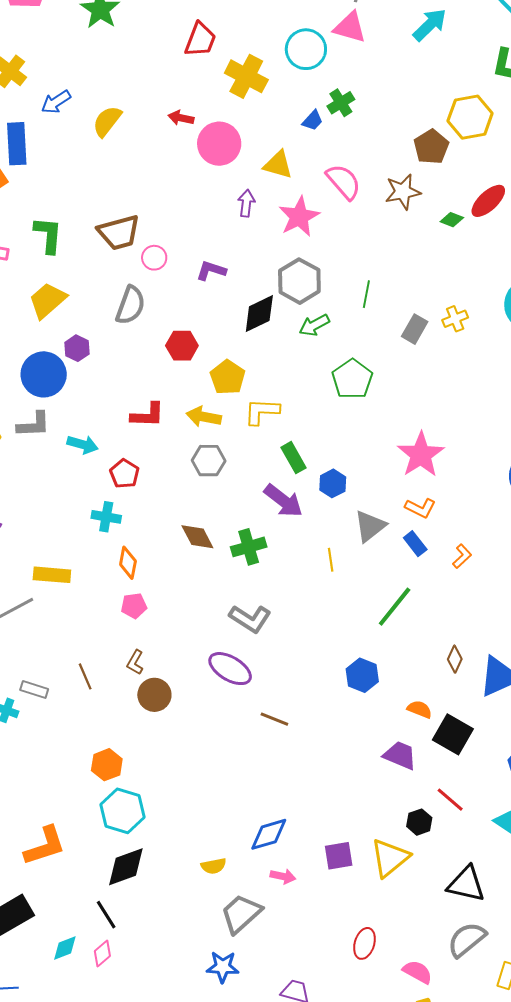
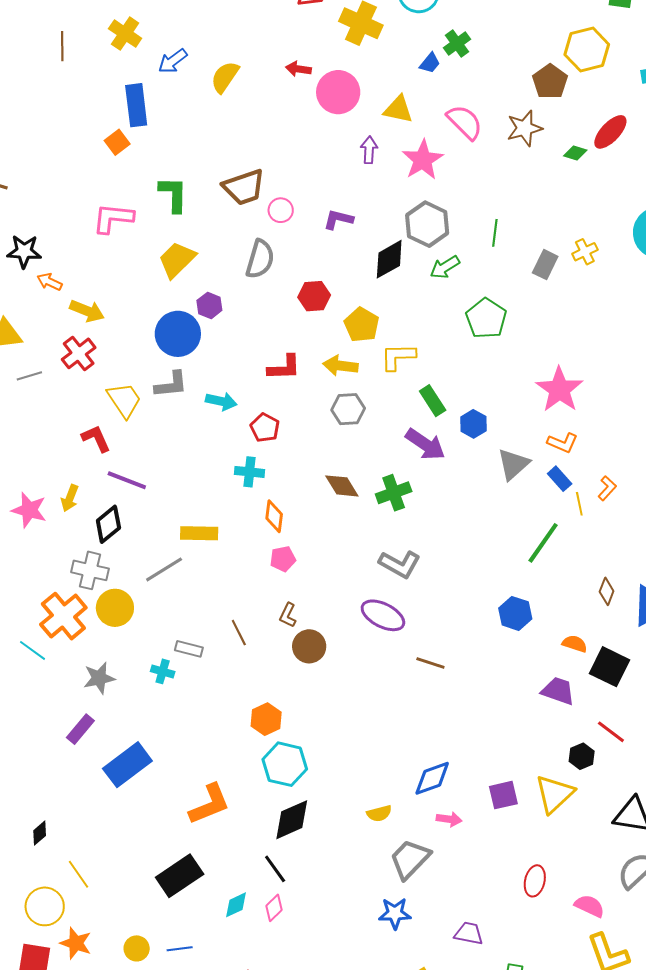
yellow line: (331, 560) -> (579, 504), moved

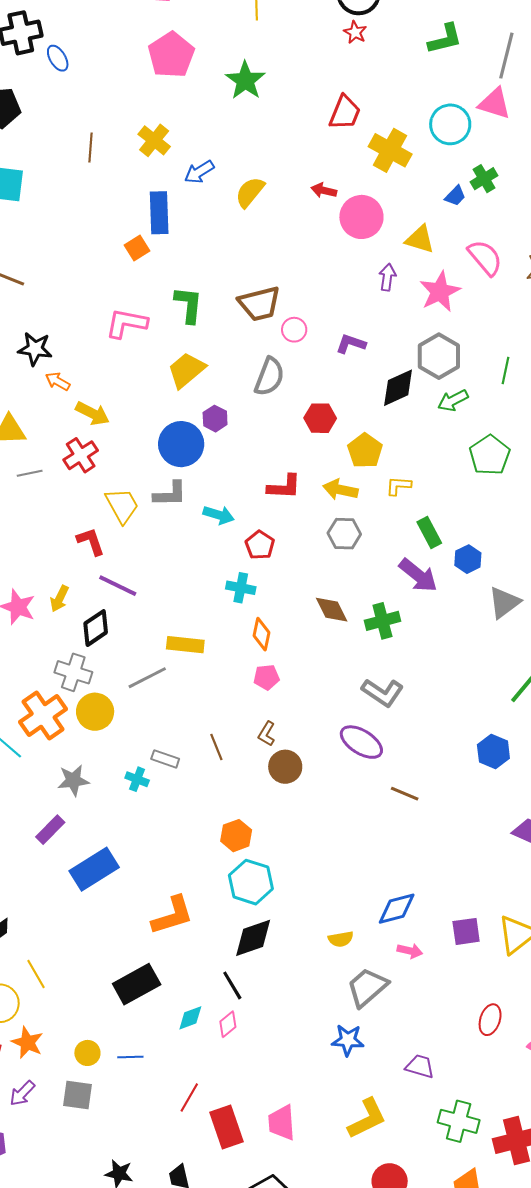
yellow L-shape: (398, 357) -> (398, 486), size x0.7

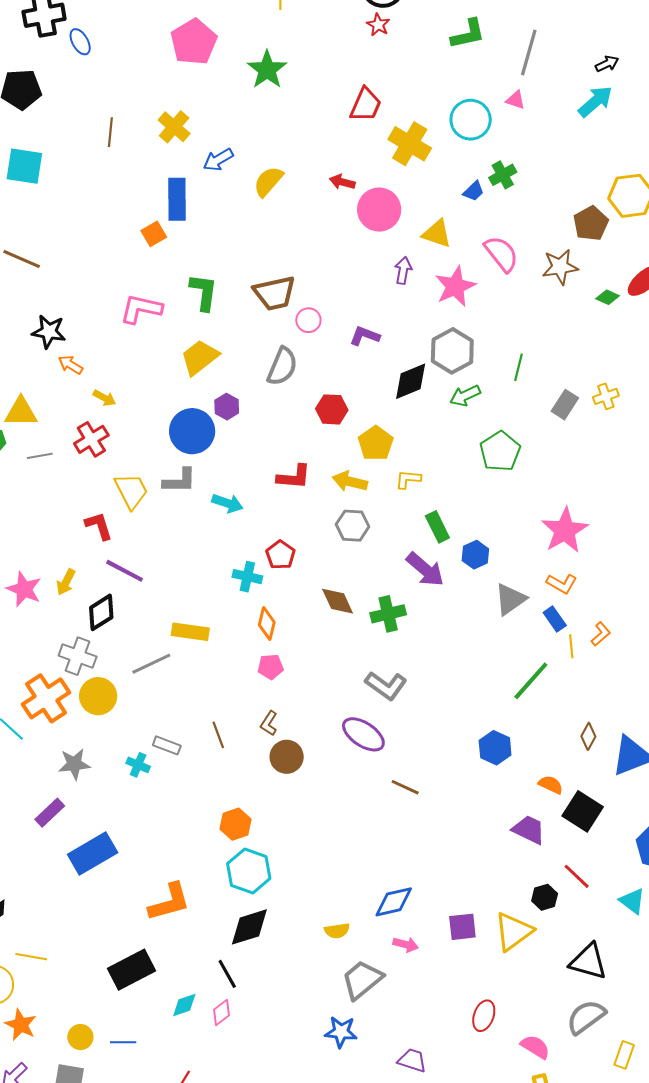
pink triangle: (495, 103) -> (516, 100), size x0.6
yellow arrow: (93, 413) -> (104, 398), size x0.7
red pentagon: (260, 545) -> (281, 555), moved
yellow line: (36, 974) -> (31, 957), turned -52

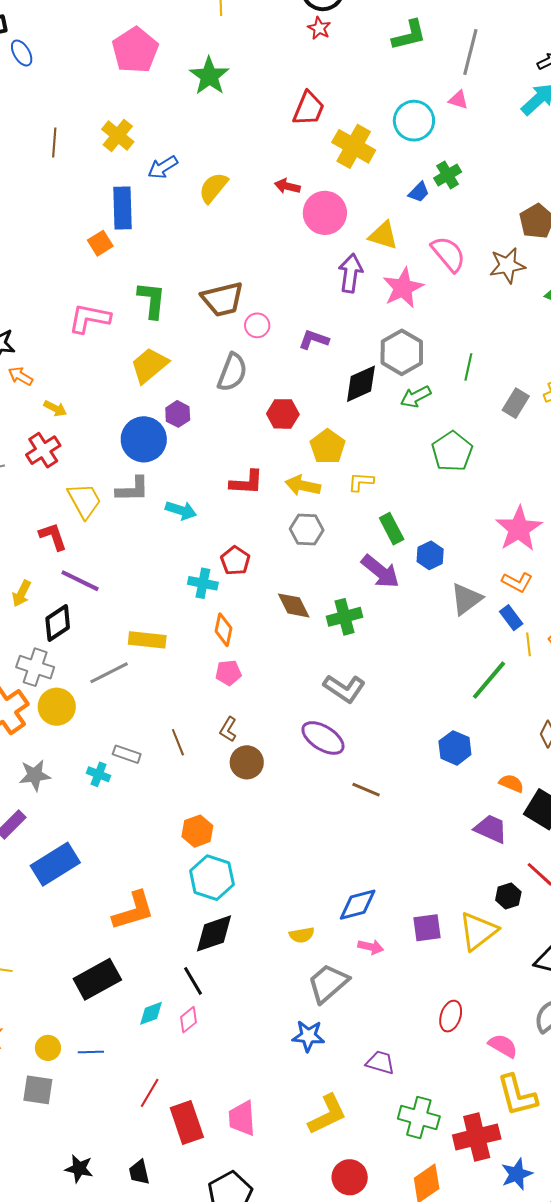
purple arrow: (403, 270) -> (351, 273), size x1.4

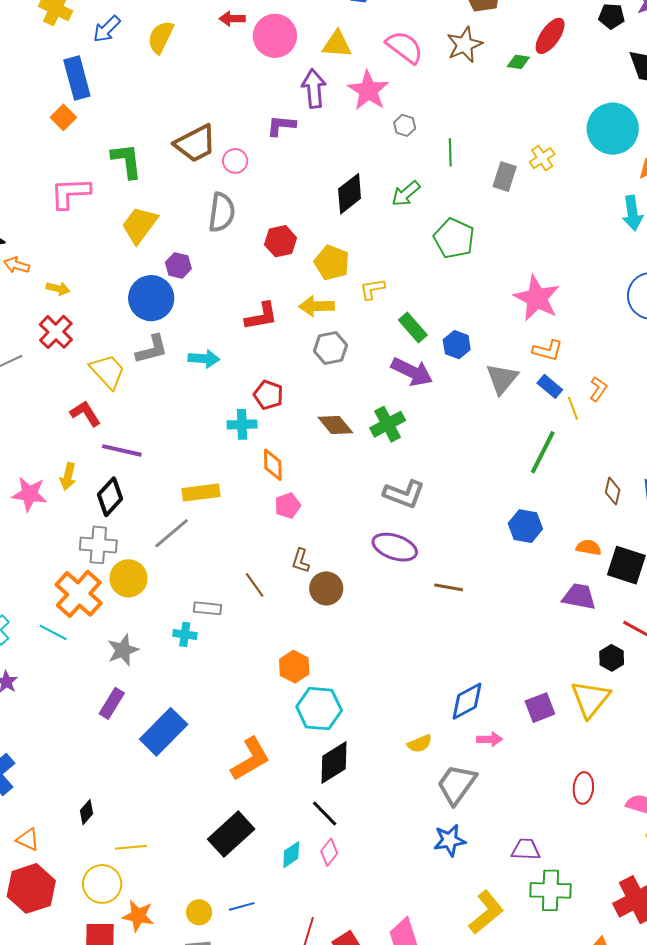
purple L-shape: (314, 340) -> (281, 126), moved
gray hexagon: (402, 352) -> (405, 125), moved, size x0.5
green cross: (419, 1118) -> (551, 890), moved

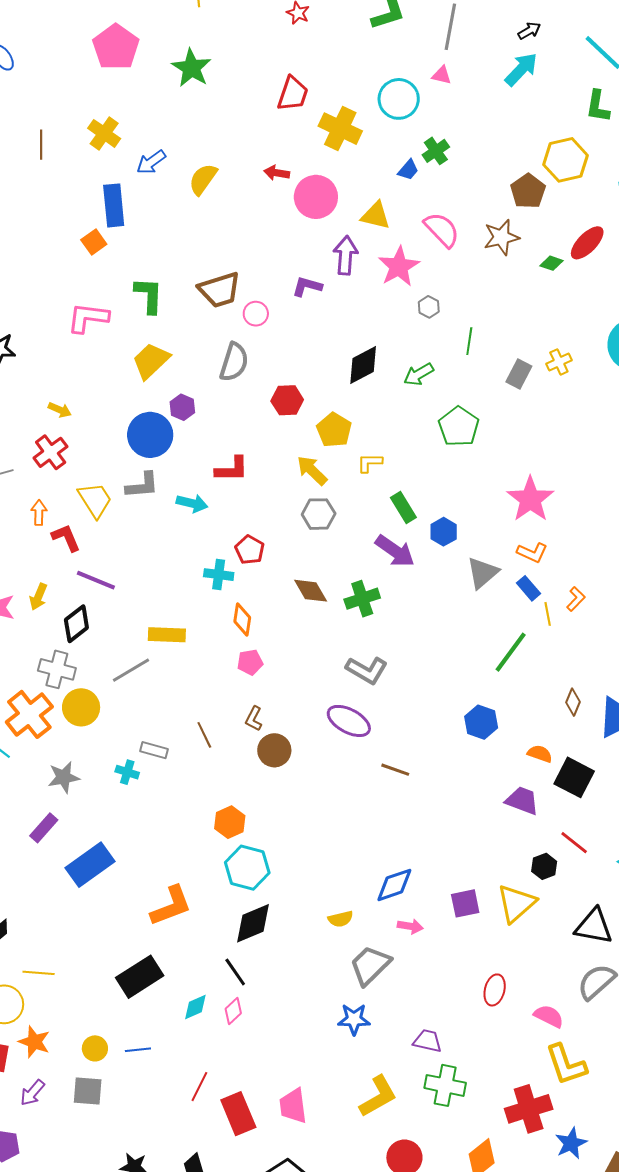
orange arrow: (17, 265) -> (39, 513), moved, turned 65
yellow arrow: (317, 306) -> (312, 470), turned 36
red L-shape: (261, 316) -> (232, 469), moved

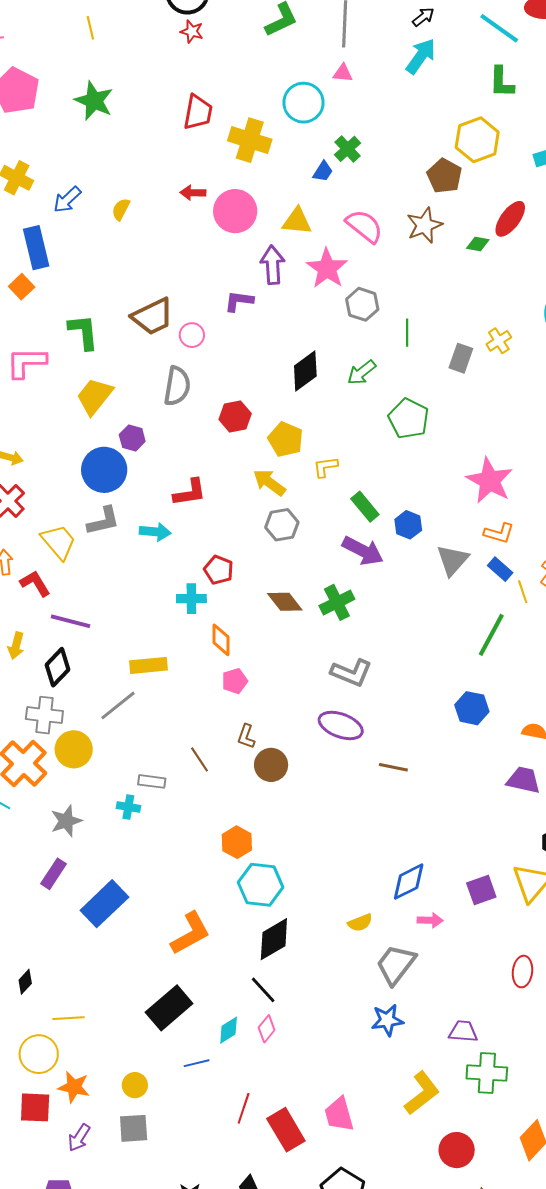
yellow semicircle: (203, 179) -> (121, 209), size x0.7
gray hexagon: (429, 307) -> (362, 304), size x1.5
blue line: (138, 1050) -> (197, 1063), moved

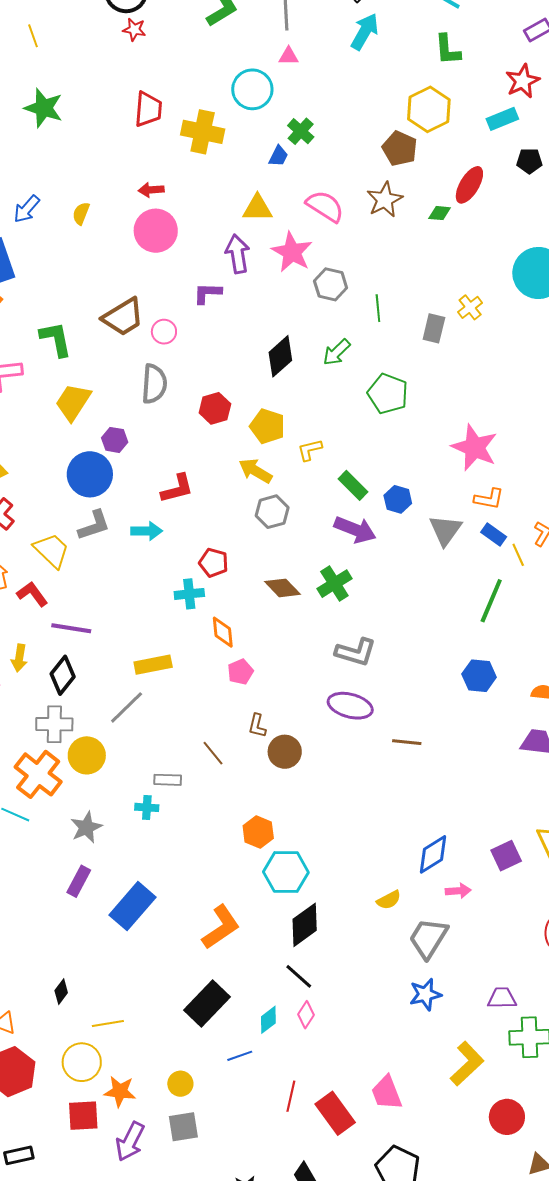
pink circle: (235, 211) -> (156, 231), moved
purple arrow: (79, 1138) -> (130, 1141), size x1.4

